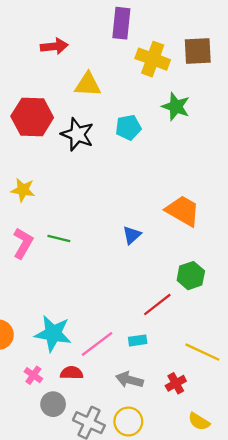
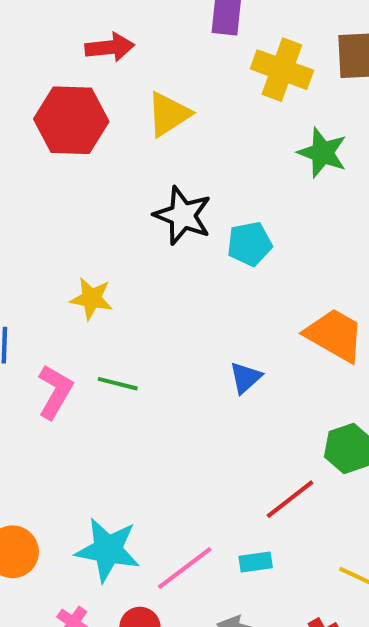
yellow triangle: (88, 85) -> (168, 114), turned -36
red hexagon: (32, 117) -> (71, 120), moved
cyan pentagon: (128, 127) -> (250, 244), moved
black star: (77, 134) -> (183, 215), moved
yellow star: (23, 190) -> (91, 299), moved

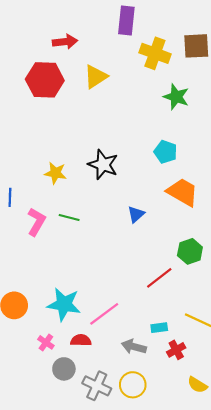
black star: (183, 215) -> (103, 165), moved
cyan pentagon: (250, 244) -> (166, 152), moved, turned 30
cyan rectangle: (256, 562) -> (159, 328), moved

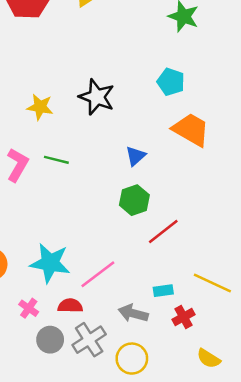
green hexagon: (190, 251) -> (134, 200), moved
gray cross: (97, 386) -> (89, 340), moved, turned 32

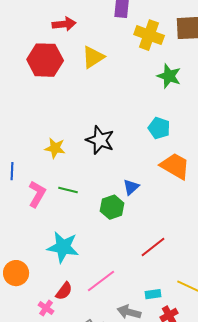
green hexagon: (134, 200) -> (112, 207), moved
cyan star: (50, 263) -> (63, 247), moved
red semicircle: (70, 306) -> (64, 291), moved, turned 126

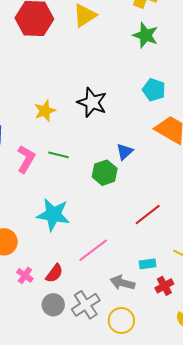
green star: (169, 76) -> (146, 35), moved
yellow star: (55, 148) -> (45, 111), turned -30
red semicircle: (64, 291) -> (54, 273), moved
pink cross: (46, 308) -> (25, 275), moved

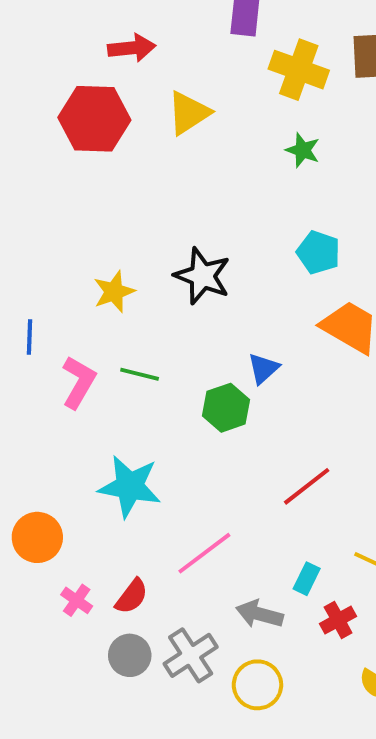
green star: (146, 35) -> (303, 150), size x0.7
cyan rectangle: (148, 264) -> (307, 579), turned -56

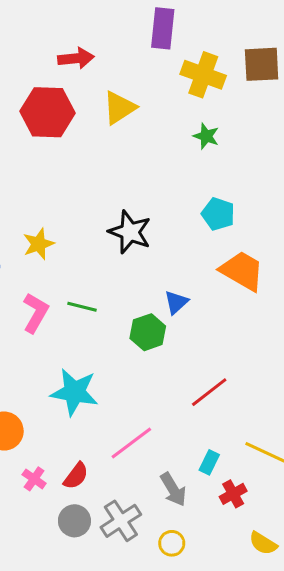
yellow star: (114, 292) -> (39, 244), moved
gray arrow: (259, 614) -> (173, 489), turned -136
yellow circle: (257, 685) -> (172, 543), size x0.7

